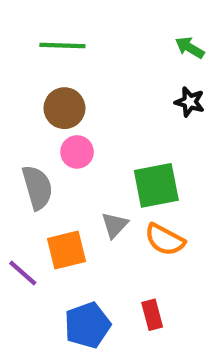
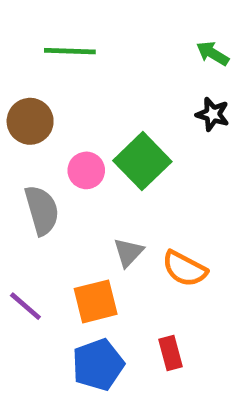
brown circle: (64, 108) -> (30, 121), moved
green square: (156, 185) -> (142, 161), moved, turned -33
orange square: (67, 250) -> (96, 301), moved

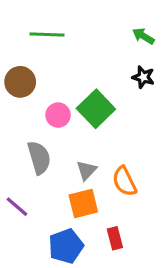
gray semicircle: (42, 210) -> (39, 158), moved
orange semicircle: (185, 269) -> (124, 181), turned 36
orange square: (96, 301) -> (83, 203), moved

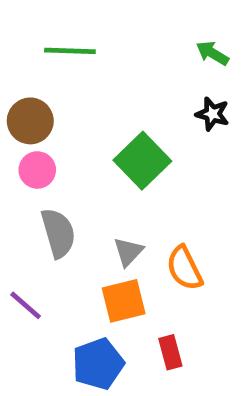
pink circle: (58, 115) -> (37, 170), moved

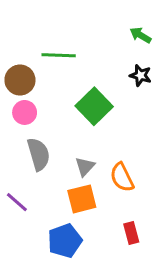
green line: (70, 51) -> (59, 55), moved
red rectangle: (170, 352) -> (131, 233), moved

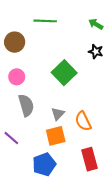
green line: (59, 55) -> (45, 21), moved
brown circle: (20, 80) -> (15, 42), moved
red rectangle: (131, 233) -> (89, 159), size x1.5

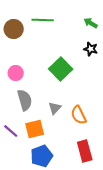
brown circle: (15, 42) -> (14, 29), moved
orange square: (56, 136) -> (35, 129), moved

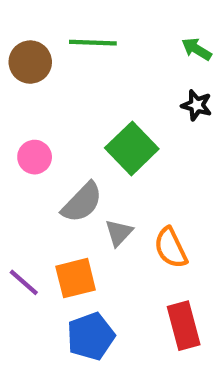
gray semicircle: (25, 100) -> (82, 202), moved, turned 60

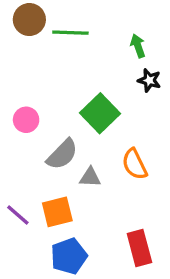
green arrow: (197, 49) -> (138, 46), moved, turned 40
brown circle: (30, 62) -> (29, 20), moved
gray triangle: (119, 233) -> (90, 177), turned 50
orange semicircle: (171, 248) -> (135, 164), moved

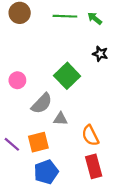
green line: (70, 33) -> (65, 16), moved
green arrow: (138, 46) -> (95, 18), moved, turned -32
orange semicircle: (135, 164) -> (90, 135), moved

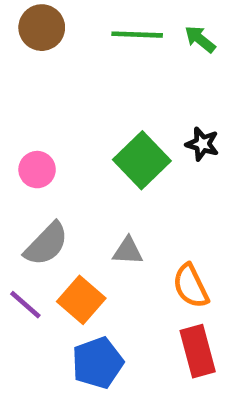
black star: (100, 54) -> (202, 144), moved
gray semicircle: (42, 103) -> (46, 244), moved
orange square: (38, 142) -> (81, 300), turned -35

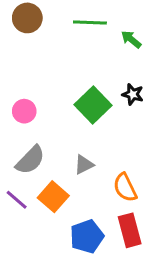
green arrow: (200, 39) -> (131, 39), moved
gray triangle: (128, 251) -> (84, 165), turned -30
blue pentagon: (98, 363) -> (87, 236), moved

